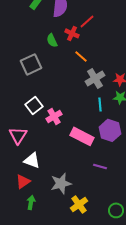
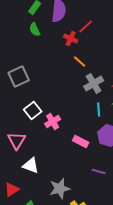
green semicircle: (52, 40) -> (35, 30), moved
gray square: (31, 64) -> (19, 77), moved
pink rectangle: (82, 136) -> (81, 142), size x0.7
red triangle: (23, 181) -> (12, 190), moved

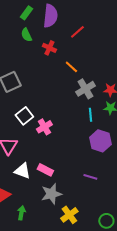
red cross: (71, 39) -> (49, 48), moved
pink rectangle: (81, 142) -> (45, 170), moved

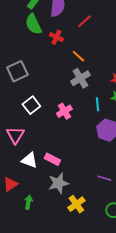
green semicircle: (26, 35) -> (33, 24), size x1.5
gray cross: (85, 89) -> (80, 78), moved
pink cross: (44, 127) -> (64, 111), moved
purple line: (90, 177) -> (104, 178), moved

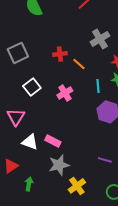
red cross: (56, 37) -> (60, 54), moved, turned -32
orange line: (78, 56) -> (79, 64), moved
gray cross: (80, 78) -> (100, 39), moved

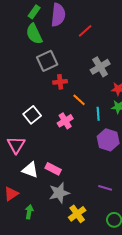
gray square: (18, 53) -> (47, 61), moved
orange line: (79, 64) -> (79, 100), moved

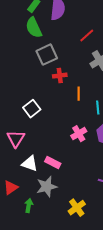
red line: (85, 31) -> (87, 36), moved
orange line: (79, 100) -> (79, 94), turned 48
pink cross: (65, 121) -> (79, 134), moved
gray star: (59, 193) -> (47, 187), moved

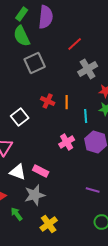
red cross: (60, 76) -> (48, 101), moved, turned 32
green arrow: (29, 206) -> (17, 214), turned -48
yellow cross: (77, 208) -> (49, 224), moved

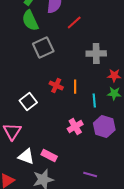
red line: (75, 44) -> (74, 22), moved
gray cross: (88, 69) -> (96, 54), turned 30
purple line: (93, 190) -> (90, 174), moved

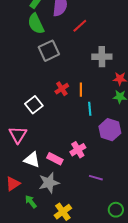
red cross: (56, 86) -> (62, 89), turned 32
cyan line: (94, 100) -> (90, 109), moved
pink cross: (75, 126) -> (78, 150), moved

